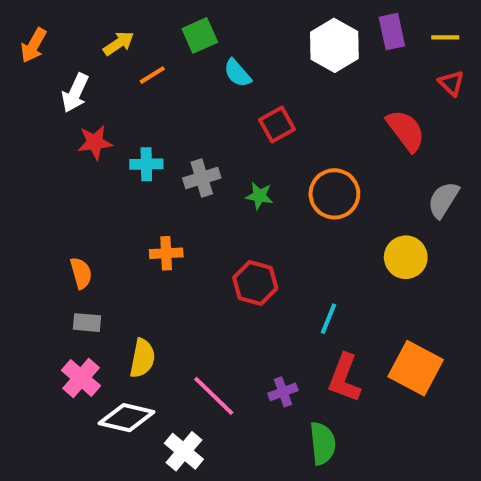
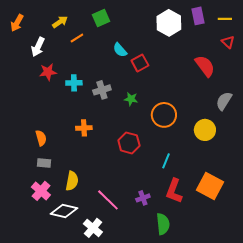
cyan semicircle: (237, 73) -> (120, 50), moved
orange circle: (334, 194) -> (164, 115), moved

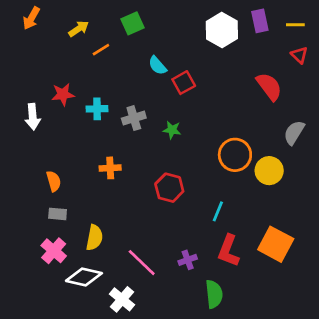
orange arrow: (17, 23) -> (31, 18), moved
white arrow: (38, 47) -> (33, 117), moved, turned -30
orange circle: (164, 115) -> (235, 155), moved

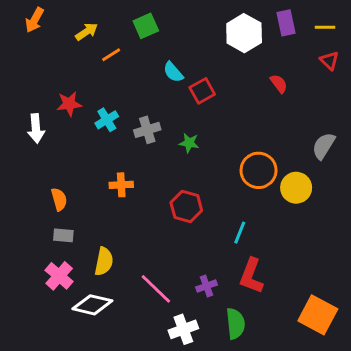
red semicircle: (269, 87) -> (279, 84), moved, size x0.6
cyan cross: (97, 109) -> (107, 120), turned -30
orange square: (276, 244) -> (318, 315), moved
white cross: (122, 299) -> (183, 329), moved, turned 30

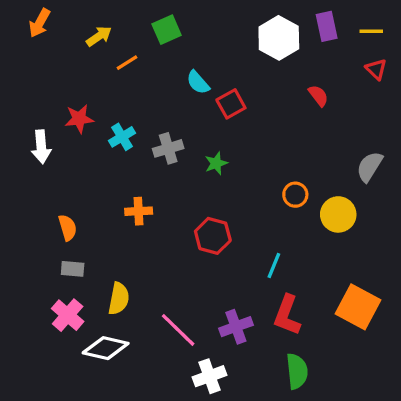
green star: (189, 143) -> (216, 163), turned -30
orange circle: (259, 170) -> (295, 195), size x0.6
purple cross: (207, 286) -> (236, 327), size x1.4
orange square: (318, 315) -> (358, 307), moved
green semicircle: (235, 324) -> (297, 371), moved

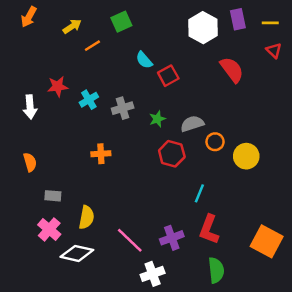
red semicircle: (318, 96) -> (232, 70), size x1.6
gray semicircle: (370, 167) -> (192, 124), moved, turned 40
orange semicircle: (68, 228) -> (30, 162), moved
red hexagon: (213, 236) -> (172, 154), moved
orange square: (358, 307) -> (267, 241), moved

